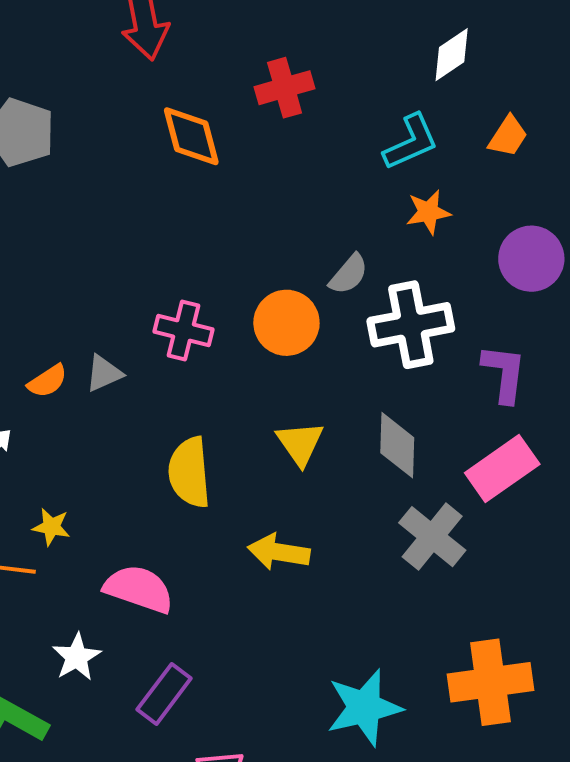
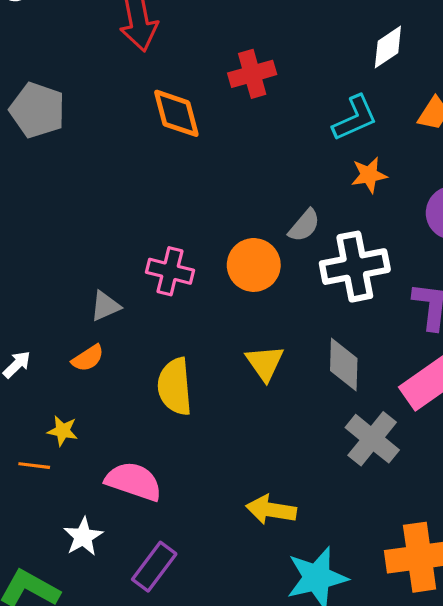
orange semicircle: (47, 381) -> (88, 358), moved
yellow arrow: (279, 552) -> (271, 510), moved

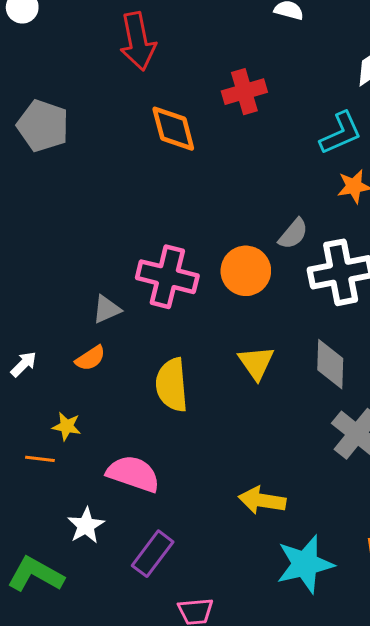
pink cross: (170, 271) -> (167, 277), size x1.4

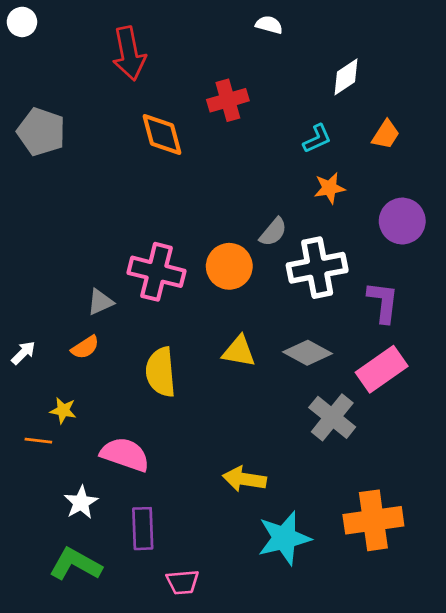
cyan L-shape: (341, 133) -> (317, 139), size x0.7
yellow triangle: (256, 363) -> (239, 351), turned -45
gray diamond: (330, 364) -> (308, 353), turned -63
purple rectangle: (153, 554) -> (143, 529), turned -39
green L-shape: (36, 574) -> (76, 564), moved

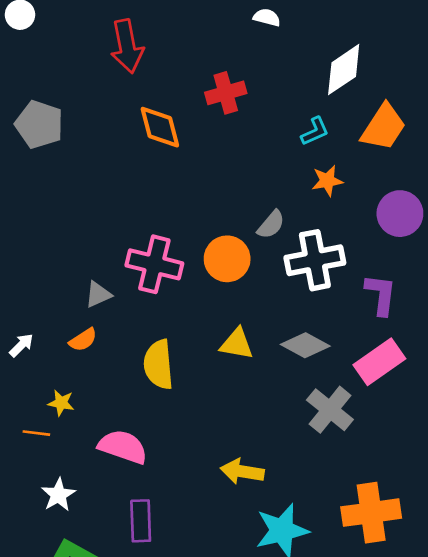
white diamond: (346, 77) -> (344, 70), size x1.4
orange trapezoid: (386, 135) -> (383, 127), size x1.6
white star: (81, 502) -> (58, 495), moved

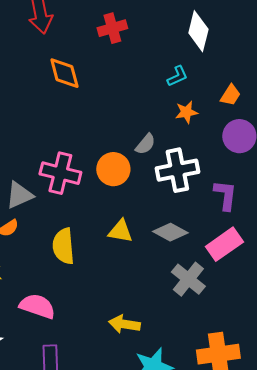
white diamond: (344, 70) -> (198, 31), turned -42
red cross: (226, 93) -> (112, 28), moved
orange trapezoid: (383, 127) -> (230, 95), moved, size x0.6
gray triangle: (98, 295) -> (19, 195), size x1.4

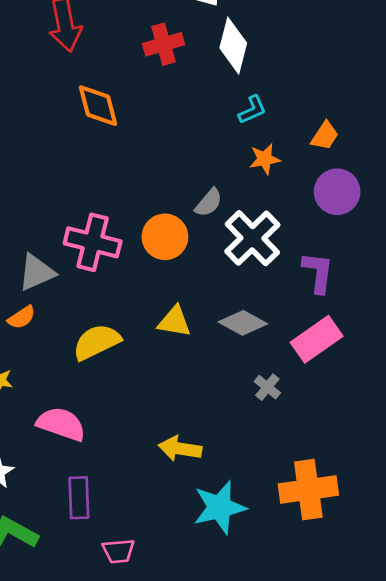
white diamond: (198, 31) -> (233, 46), moved
white cross: (177, 170) -> (252, 238), turned -33
yellow semicircle: (63, 246) -> (97, 342), turned 69
gray cross: (188, 279) -> (267, 387), size x0.6

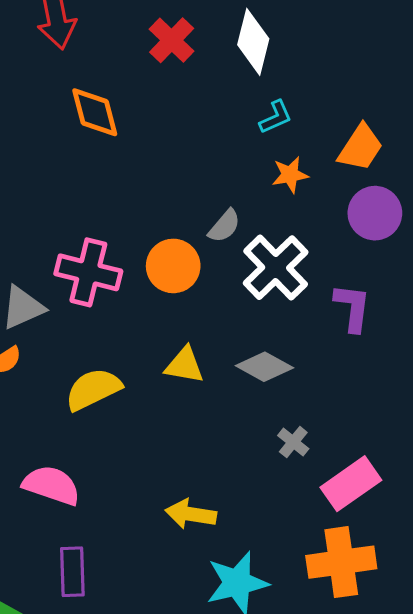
red cross: (164, 44) -> (172, 40), turned -30
orange trapezoid: (325, 136) -> (360, 147), size x1.4
pink rectangle: (317, 339) -> (351, 484), moved

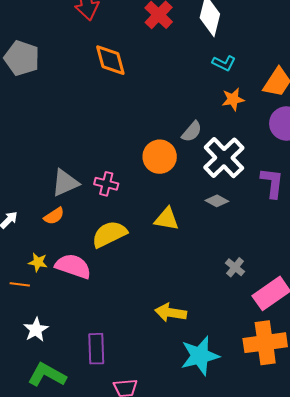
cyan L-shape: (276, 117) -> (224, 63), turned 50
pink cross: (88, 272) -> (106, 184), moved, size x0.6
gray diamond: (264, 367) -> (217, 201), moved, size x0.7
pink semicircle: (52, 485) -> (73, 266), moved

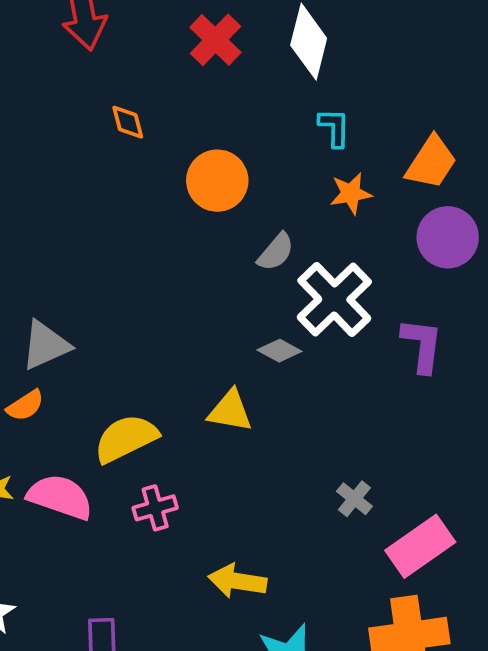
orange diamond: (110, 60) -> (128, 122), size x0.6
cyan L-shape: (224, 63) -> (334, 128), turned -115
orange circle: (160, 157) -> (217, 181), moved
pink cross: (106, 184) -> (155, 508), moved, turned -30
gray diamond: (217, 201) -> (279, 351), moved

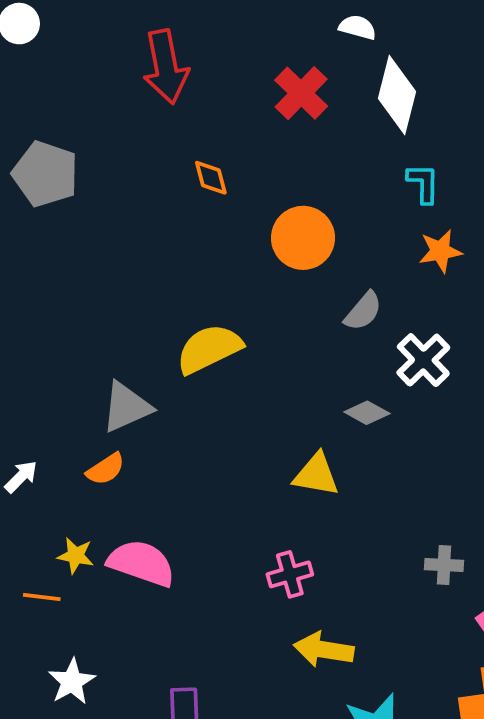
white cross: (334, 299) -> (423, 360), size x0.7
yellow semicircle: (126, 438) -> (209, 349), moved
gray cross: (354, 499) -> (444, 565), turned -36
pink cross: (155, 508) -> (290, 574), moved

